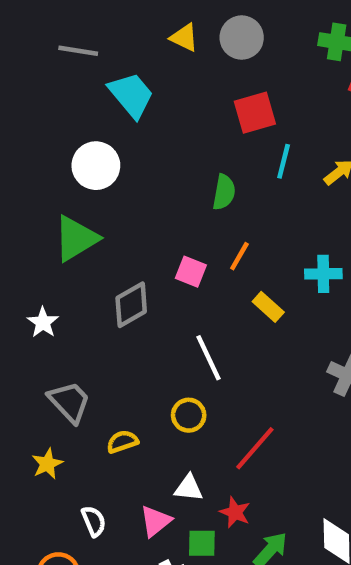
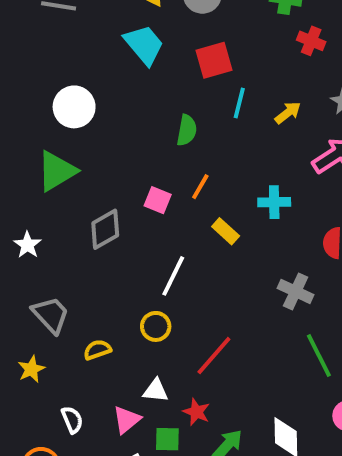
cyan trapezoid: (131, 95) -> (144, 45), moved
white line: (209, 358) -> (173, 276), turned 51

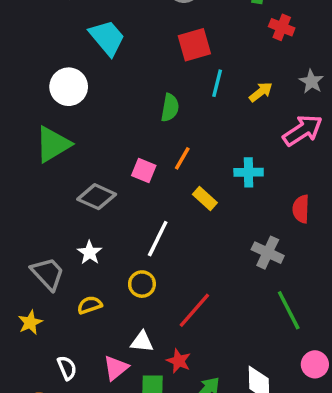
cyan trapezoid: (144, 45) -> (107, 38), moved
gray diamond: (105, 229) -> (97, 197), turned 54
white star: (27, 245) -> (90, 253), moved

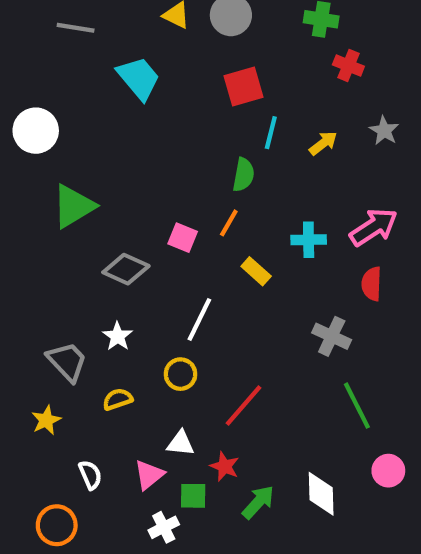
white circle: (69, 87) -> (36, 131), moved
green semicircle: (170, 108) -> (243, 175), moved
pink arrow: (303, 130) -> (374, 227), moved

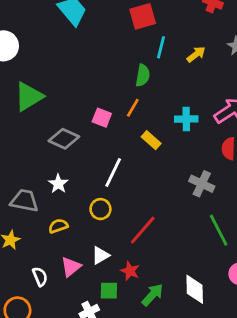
gray trapezoid: (67, 361) -> (24, 201), turned -36
white triangle: (181, 443) -> (100, 255), turned -36
pink triangle: (149, 475) -> (71, 267), moved

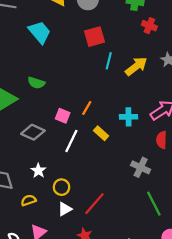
yellow arrow: (196, 54) -> (136, 66), size x1.5
green semicircle: (143, 75) -> (36, 83), moved, turned 98
white line: (113, 172) -> (71, 141), moved
white star: (58, 184) -> (38, 171), moved
white triangle: (100, 255) -> (65, 209), moved

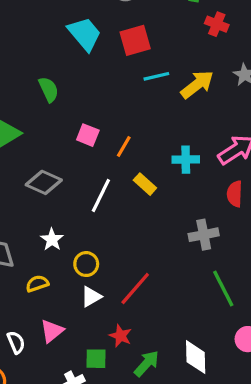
cyan trapezoid: (40, 32) -> (85, 34), moved
cyan line: (109, 61) -> (156, 76), turned 63
green semicircle: (36, 83) -> (49, 89), moved, turned -133
pink square: (63, 116) -> (88, 135), moved
gray cross: (141, 167) -> (204, 235), turned -36

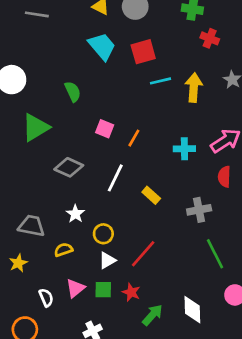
yellow arrow: (197, 85) -> (194, 88), turned -48
yellow rectangle: (145, 184) -> (151, 195), moved
green square: (96, 359) -> (103, 290), moved

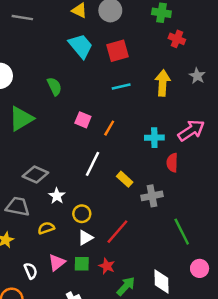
cyan line: (160, 81) -> (121, 86), moved
gray diamond: (69, 167) -> (35, 174), moved
red semicircle: (224, 177) -> (172, 163), moved
gray cross: (199, 210) -> (152, 196), moved

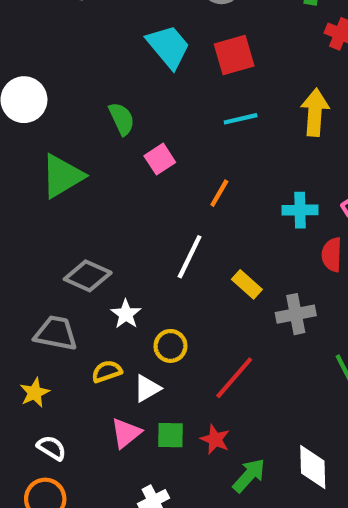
pink square: (83, 120) -> (160, 159), moved, turned 35
white triangle: (85, 238) -> (147, 388), moved
white semicircle: (31, 271) -> (52, 448), moved, turned -35

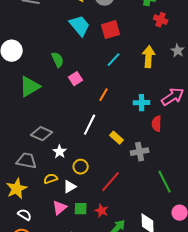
cyan line: (241, 119) -> (114, 60), turned -35
yellow star: (35, 393) -> (17, 189), size x1.5

